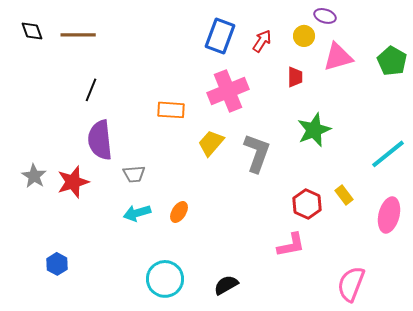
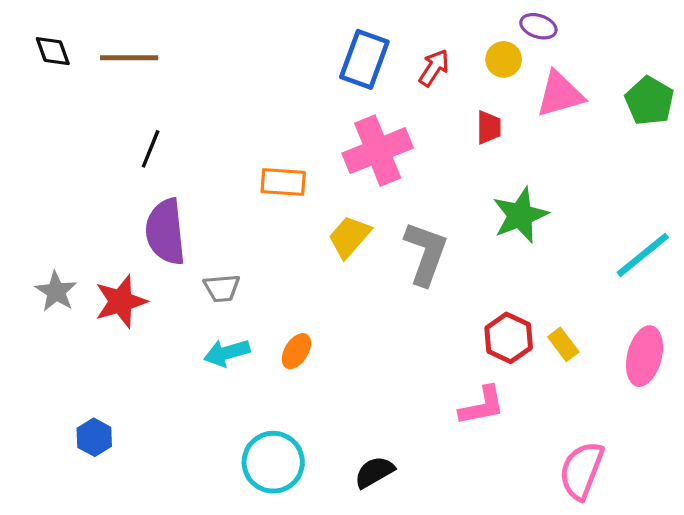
yellow rectangle: (344, 195) -> (563, 344), moved

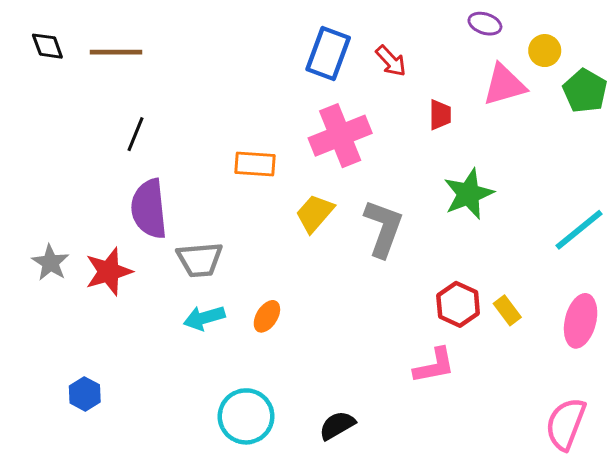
yellow circle: (504, 59) -> (545, 51), moved
red arrow: (434, 68) -> (391, 61), turned 104
gray trapezoid: (222, 288) -> (200, 260), size x1.4
pink semicircle: (581, 470) -> (566, 424), moved

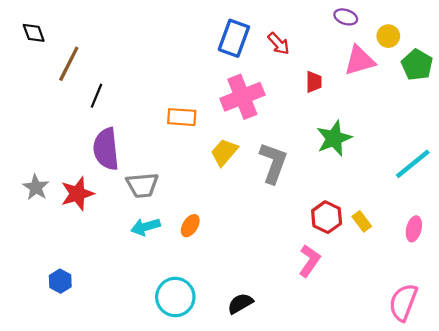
brown line: (116, 52) -> (69, 64), moved, turned -63
pink ellipse: (581, 321) -> (414, 229), size x0.7
pink L-shape: (434, 366) -> (309, 261), turned -44

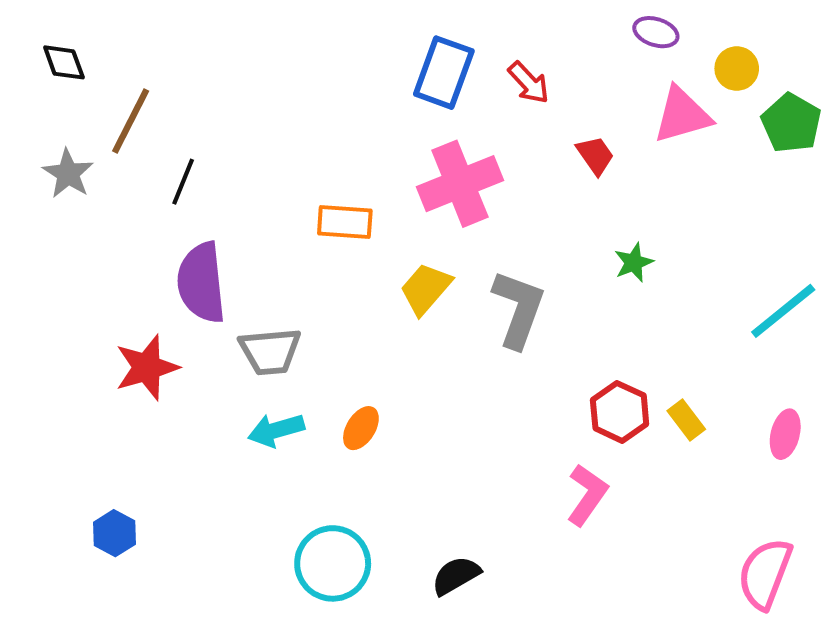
red trapezoid: (314, 82) -> (595, 155), turned -35
green star: (334, 138) -> (634, 262), size x0.6
gray star: (36, 187) -> (68, 174), moved

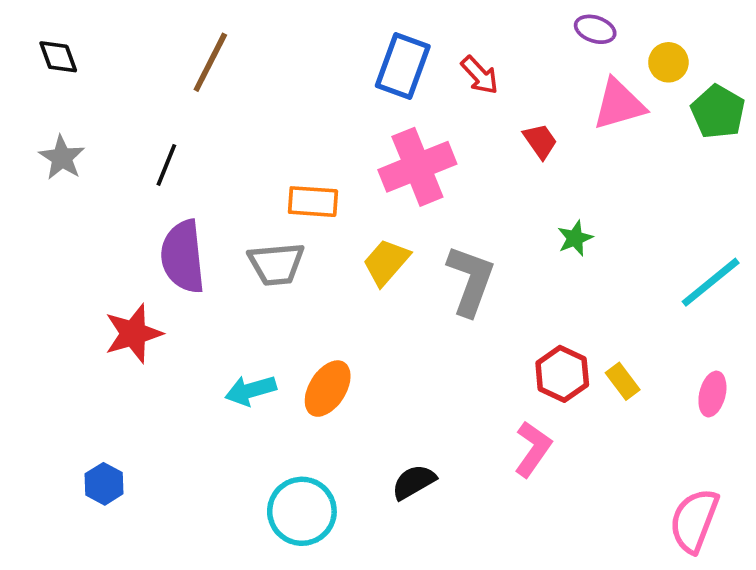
brown line: (131, 121) -> (210, 62), moved
gray trapezoid: (270, 351) -> (276, 264), moved
orange ellipse: (361, 428) -> (328, 389), size x1.4
black semicircle: (456, 576) -> (414, 482), moved

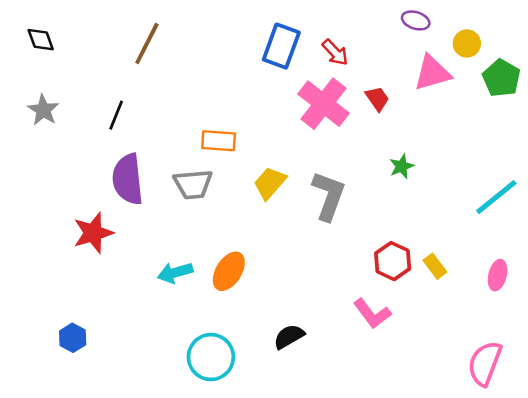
pink cross: (417, 167) -> (324, 104), moved, turned -30
pink L-shape: (533, 449) -> (372, 314), turned 108

